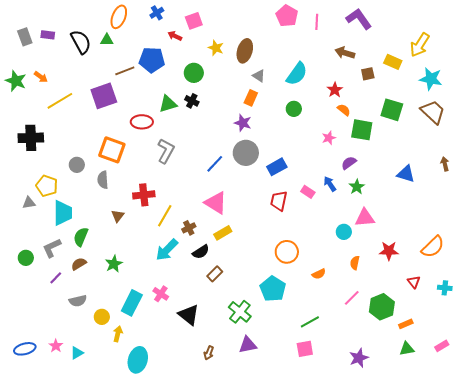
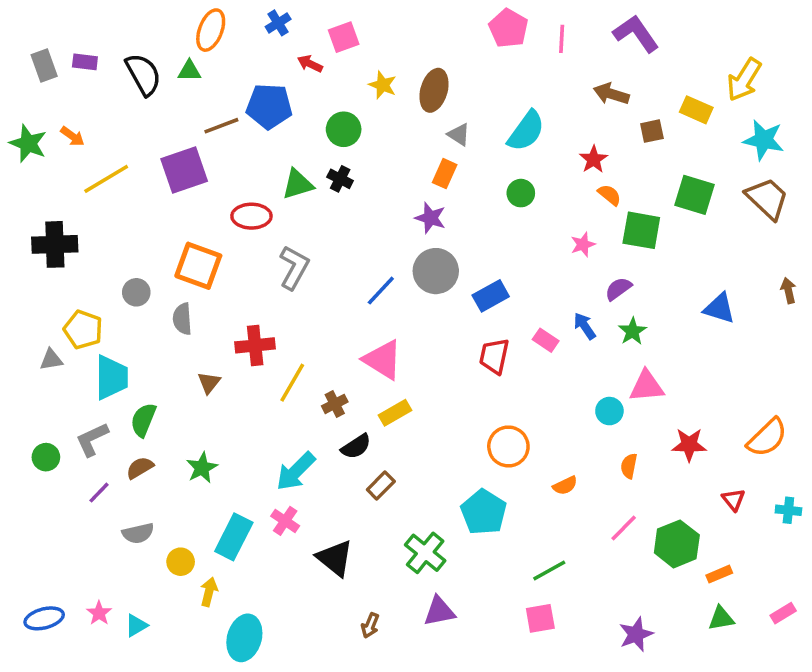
cyan arrow: (167, 250) -> (296, 471), moved

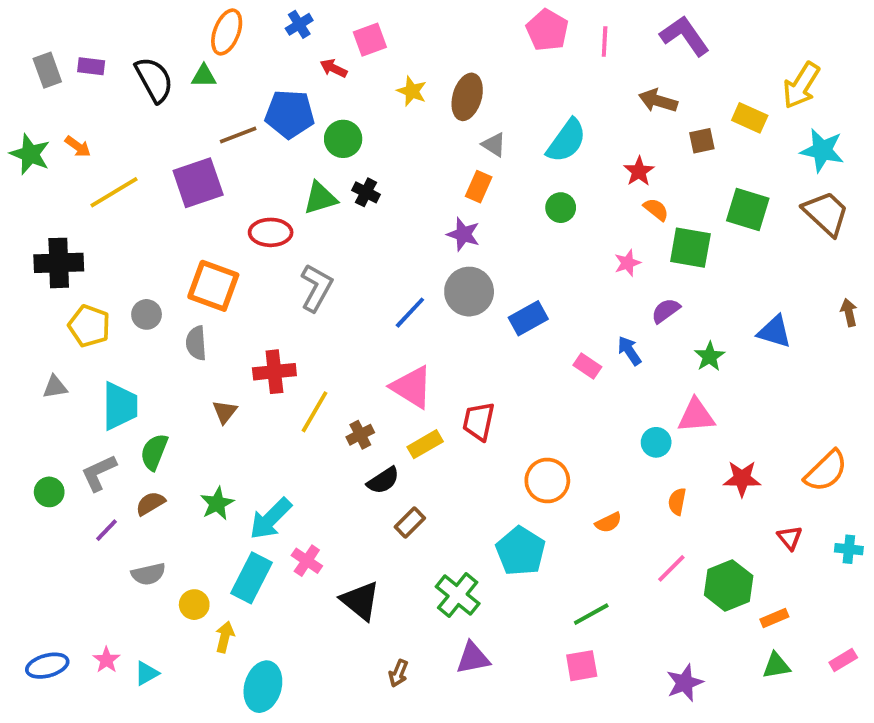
green circle: (344, 129) -> (343, 139), moved
yellow pentagon: (83, 330) -> (89, 326), moved
green star: (632, 331) -> (710, 356), moved
red trapezoid: (494, 356) -> (479, 421), moved
cyan arrow: (296, 471) -> (271, 519), moved

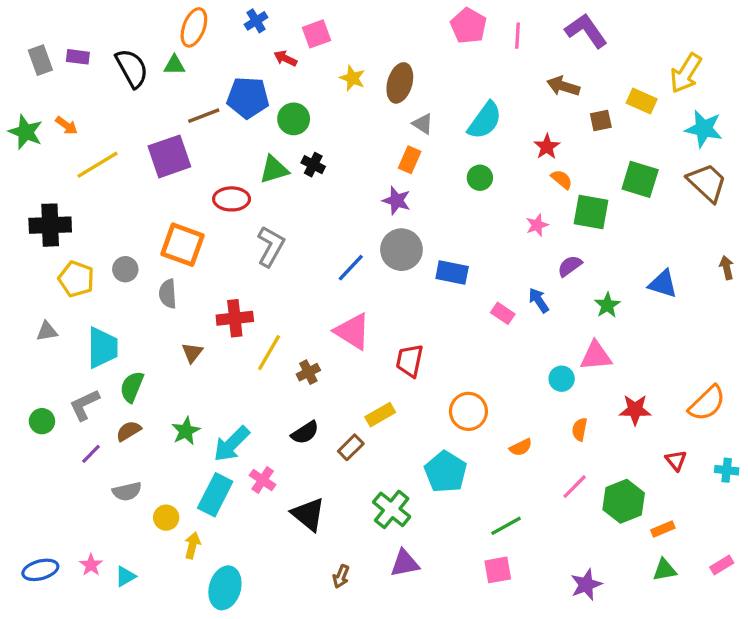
blue rectangle: (528, 318) -> (452, 272), turned 40
yellow rectangle: (425, 444) -> (380, 415), moved
black semicircle: (383, 481) -> (305, 433), moved

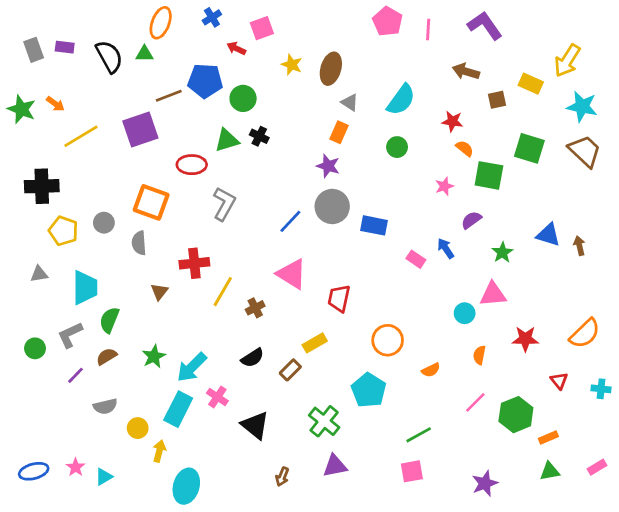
red star: (547, 147) -> (452, 121), turned -30
brown arrow: (727, 268) -> (579, 246), moved

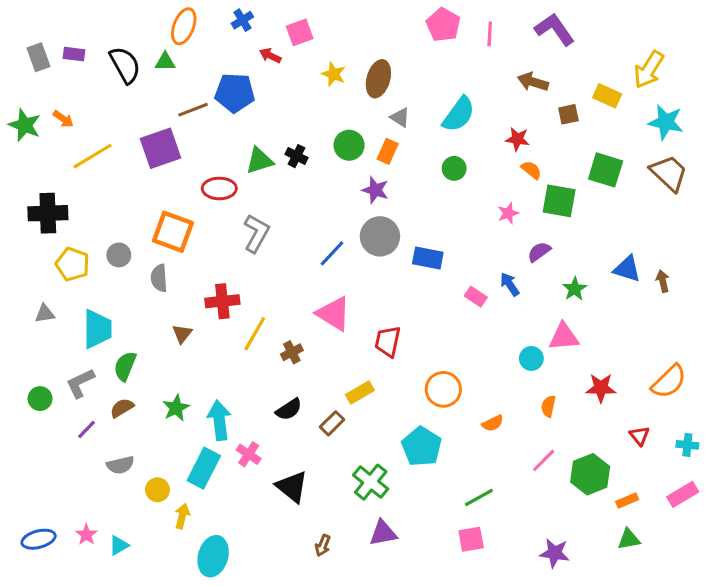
green circle: (243, 98) -> (349, 145), moved
cyan arrow: (192, 367) -> (219, 420), turned 128
pink rectangle: (597, 467) -> (683, 494), moved, size x1.4
purple star: (485, 483) -> (555, 553), turned 30

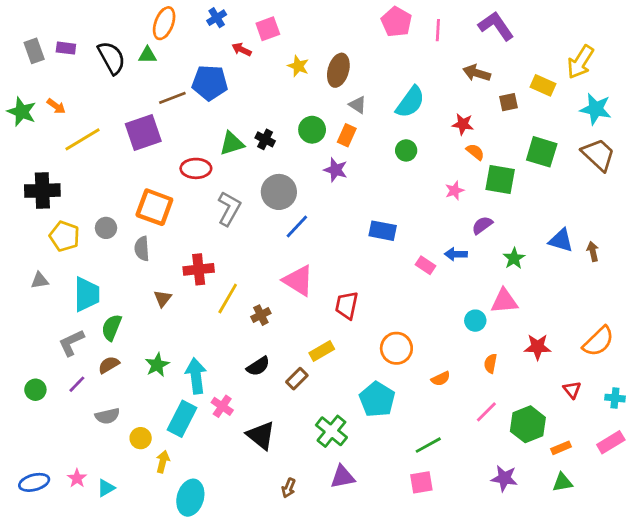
gray circle: (380, 236) -> (279, 192), moved
blue arrow: (510, 284) -> (456, 254), turned -55
green circle: (40, 399) -> (35, 390), moved
purple star: (555, 553) -> (504, 478), moved

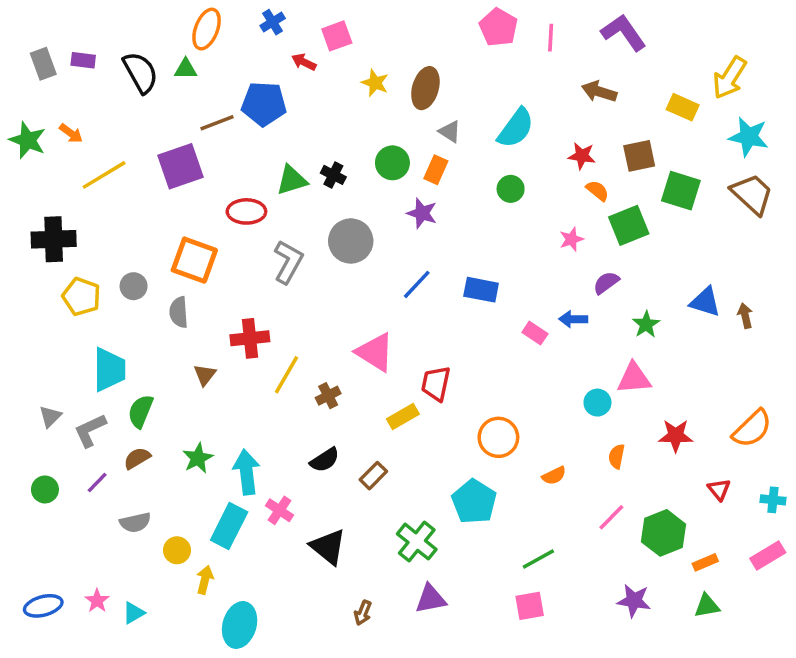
brown square: (508, 102) -> (639, 156), moved, size x1.4
green square: (500, 179) -> (629, 225), turned -32
blue line: (297, 227) -> (417, 284), moved
gray triangle: (40, 280) -> (50, 416), moved, turned -36
yellow rectangle: (322, 351) -> (403, 416), moved

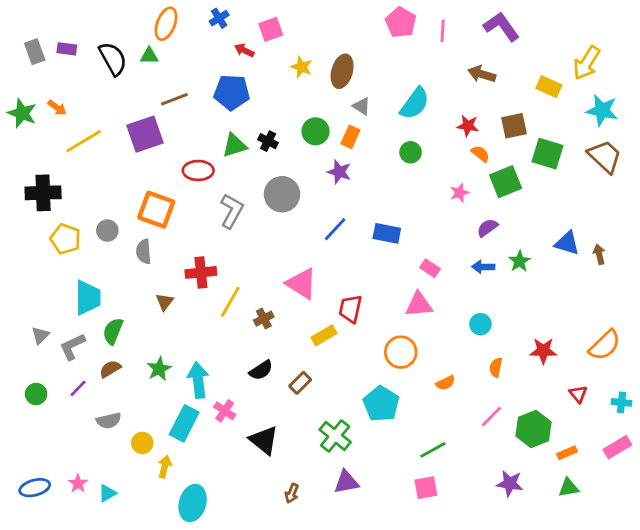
blue pentagon: (264, 104) -> (232, 92), moved
blue arrow: (573, 319) -> (483, 267), moved
pink triangle: (634, 378) -> (419, 305), moved

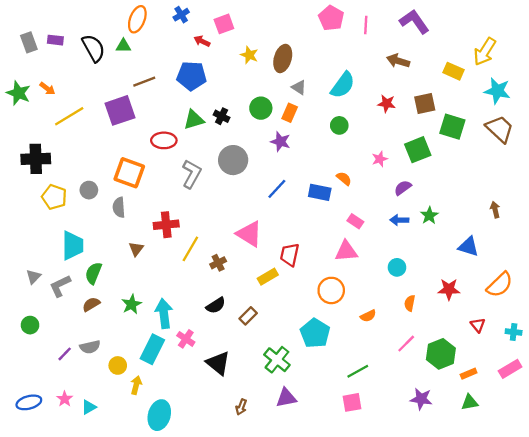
orange semicircle: (480, 154) -> (344, 179), moved
blue triangle: (567, 243) -> (469, 247), moved
purple line: (78, 388) -> (65, 354), moved

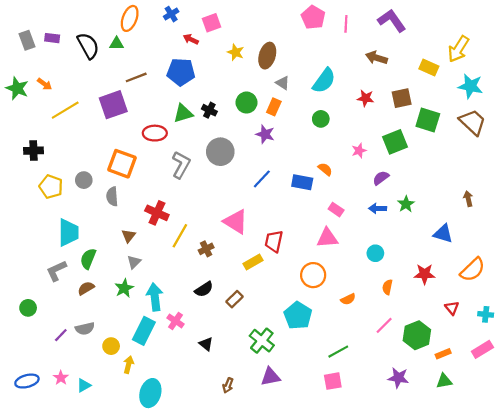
black cross: (36, 159) -> (34, 151), size x0.7
red cross: (166, 225) -> (157, 213), turned 30
gray triangle: (33, 277) -> (134, 262), moved
black triangle: (218, 363) -> (206, 344), size x0.6

